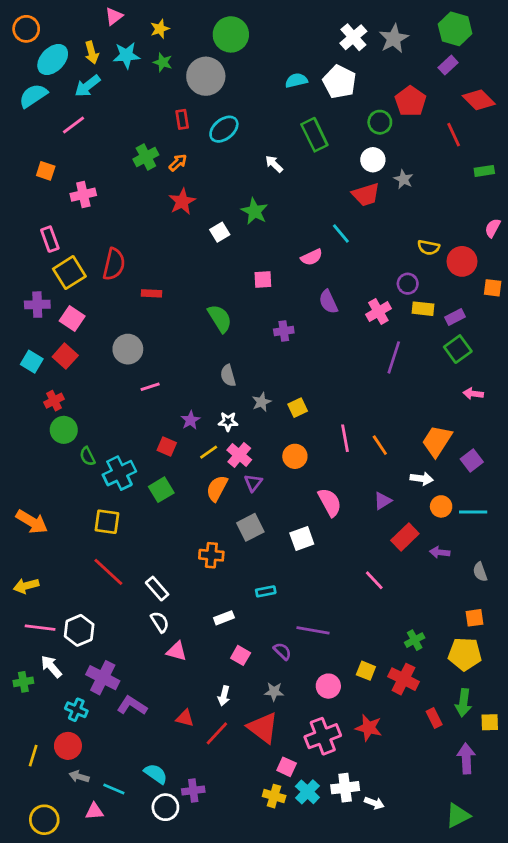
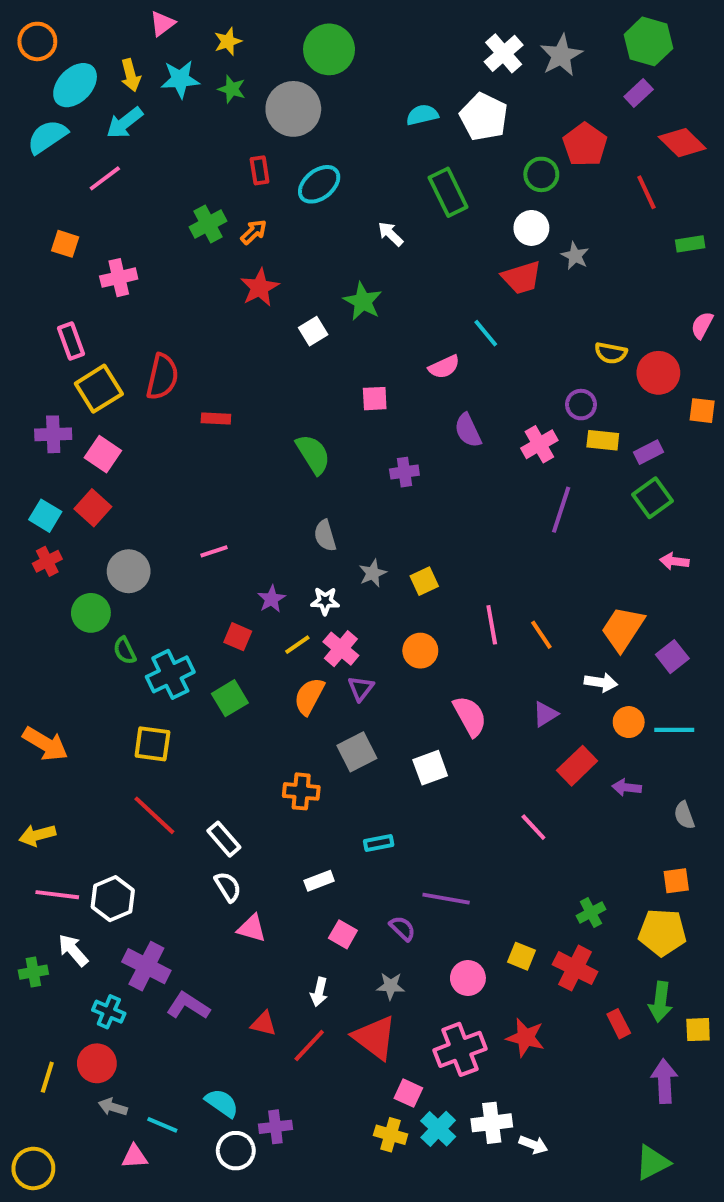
gray circle: (128, 349) -> (129, 571), moved
red cross: (54, 401) -> (47, 561), moved
yellow circle: (44, 820) -> (33, 1168), moved

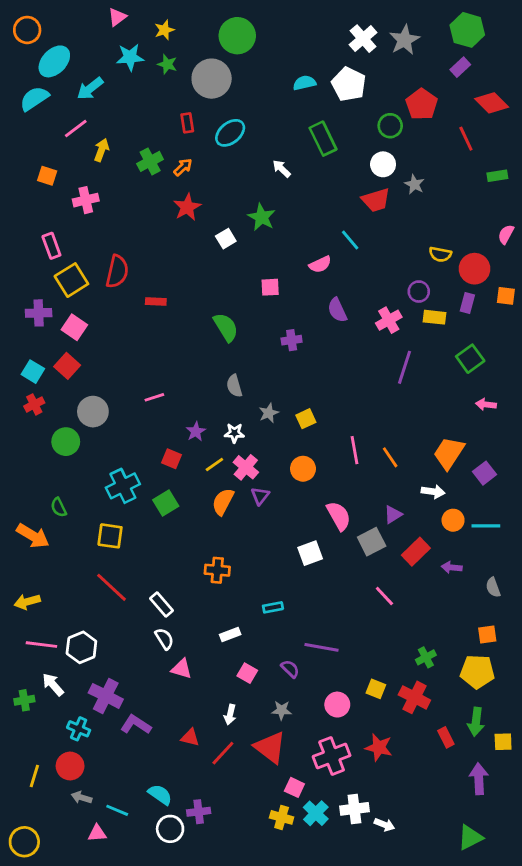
yellow arrow: (131, 75) -> (101, 150), moved, turned -145
purple rectangle: (648, 452) -> (467, 303), moved, turned -48
green semicircle: (125, 651) -> (59, 507), moved
gray square: (357, 752) -> (372, 542), moved

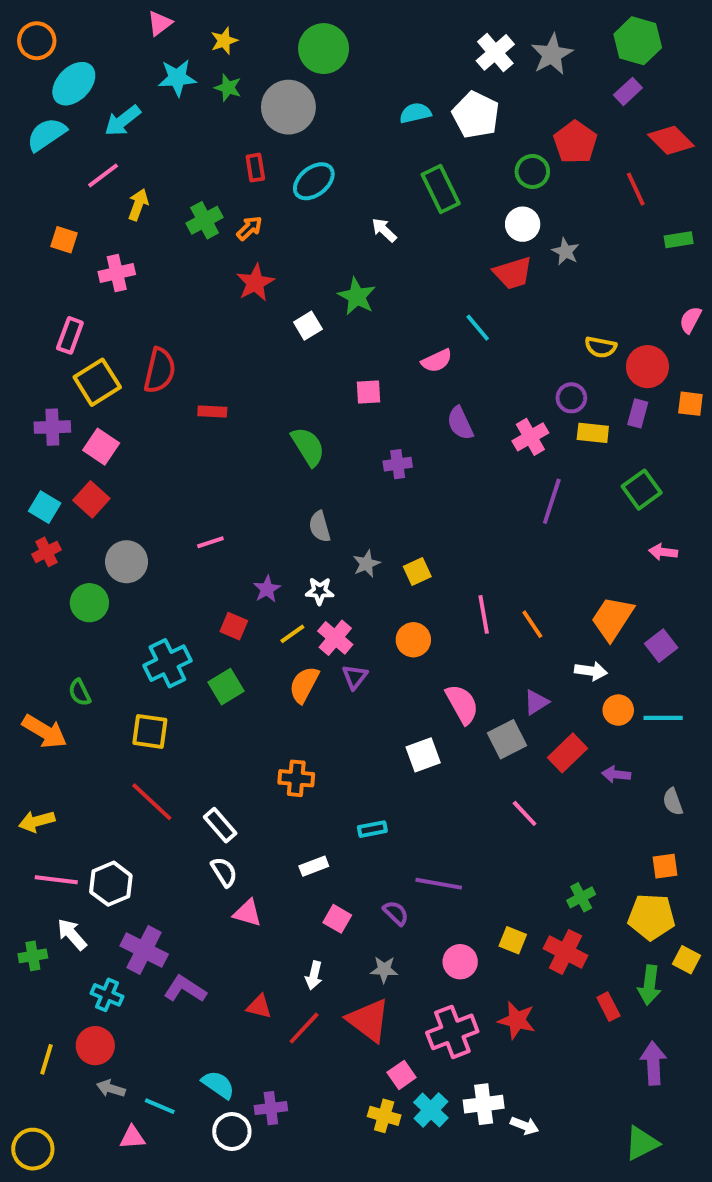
pink rectangle: (51, 246) -> (70, 335), turned 40
yellow square: (503, 742) -> (686, 960), moved, turned 30
pink square: (294, 787) -> (402, 1075), turned 30

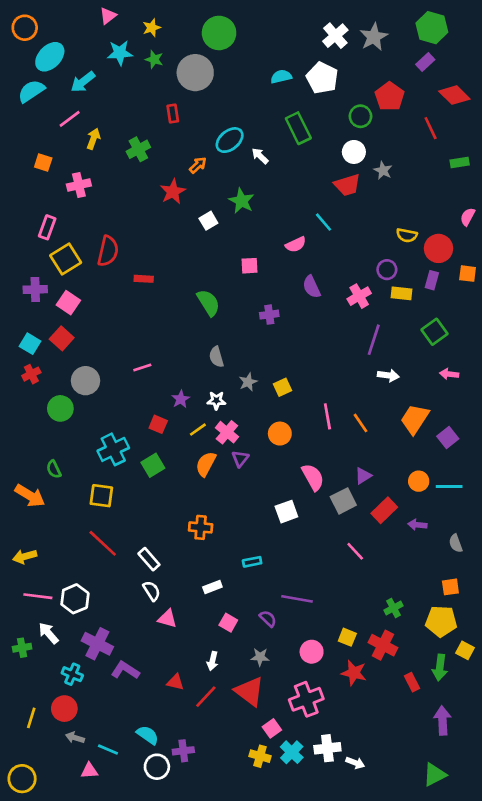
cyan ellipse: (314, 181) -> (230, 140), moved
orange arrow: (249, 228) -> (198, 165), moved
white arrow: (591, 671) -> (388, 375), moved
red star: (517, 1020) -> (354, 673), moved

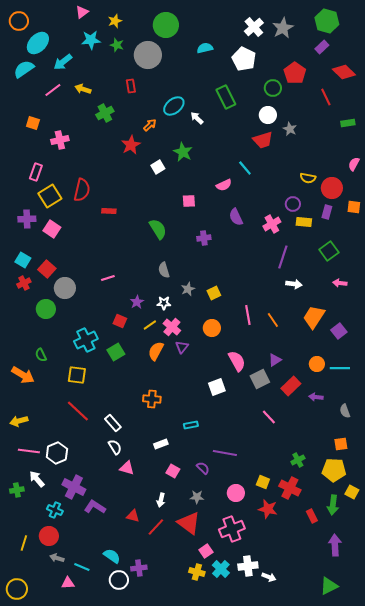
cyan semicircle: (281, 77) -> (205, 48), moved
yellow arrow: (93, 139) -> (83, 89), moved, turned -91
red square: (62, 338) -> (47, 269), moved

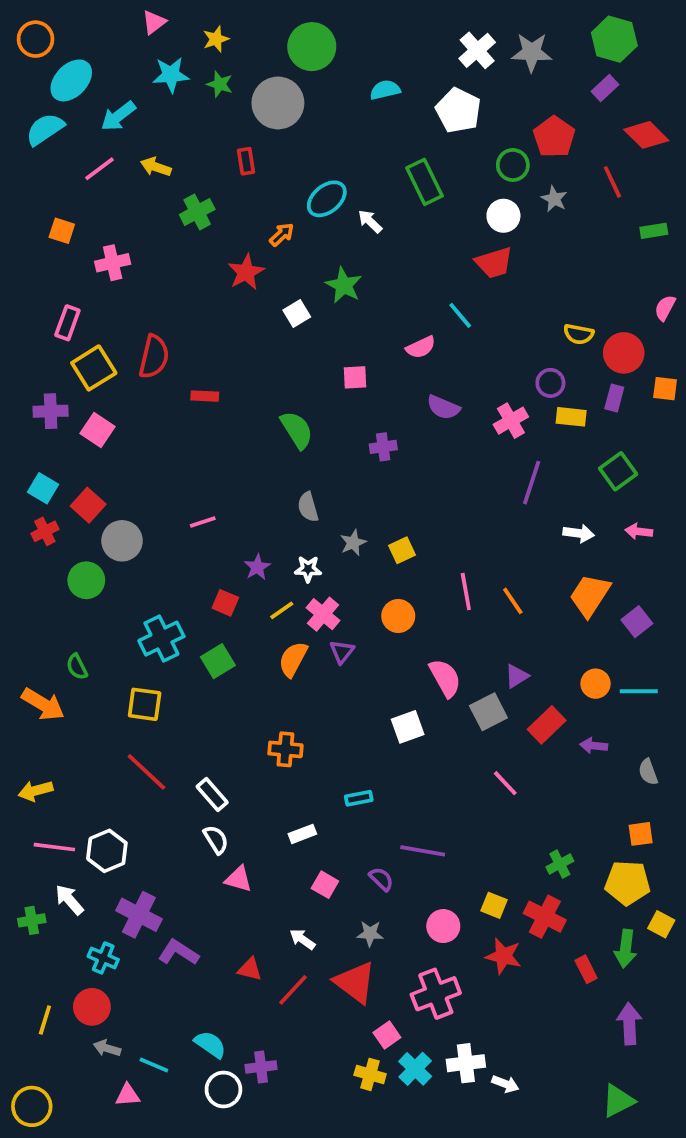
gray star: (283, 28) -> (532, 52), turned 30
gray star: (290, 129) -> (554, 199), moved
purple semicircle: (236, 217) -> (443, 407), turned -42
white arrow: (294, 284) -> (579, 533), moved
white arrow: (161, 500) -> (302, 939), turned 112

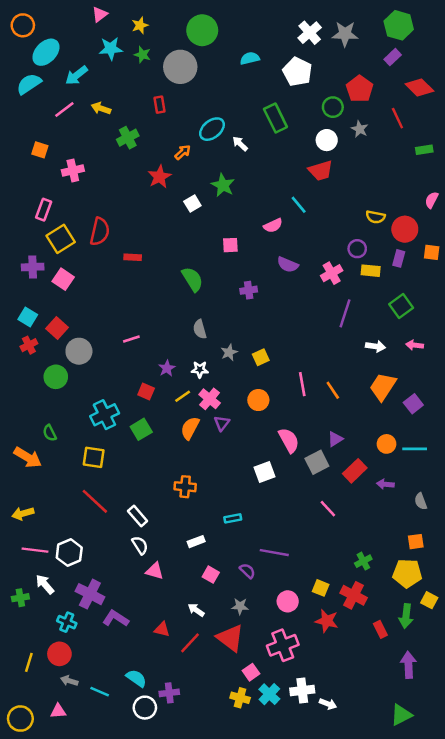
pink triangle: (128, 1095) -> (58, 711), moved

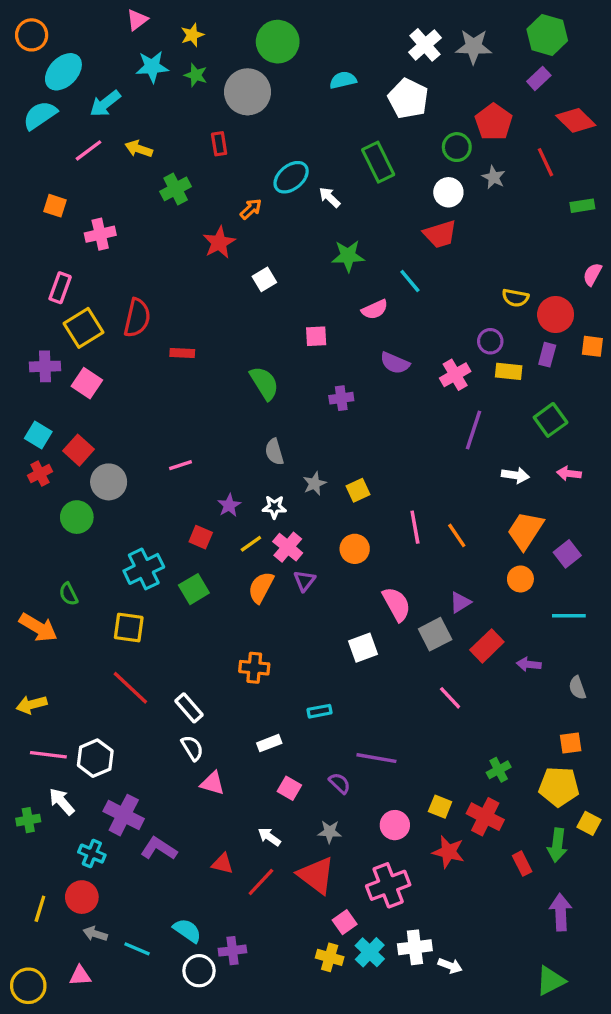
green star: (223, 185) -> (348, 256), moved, turned -30
orange circle: (386, 444) -> (520, 579), moved

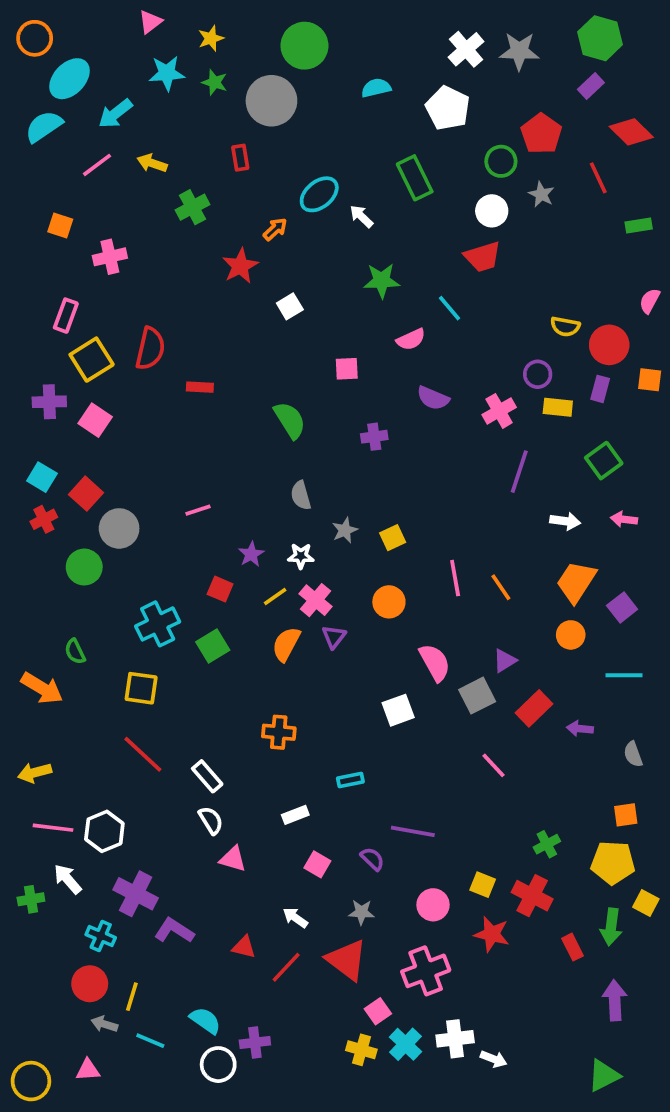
yellow line: (40, 909) -> (132, 997), moved

